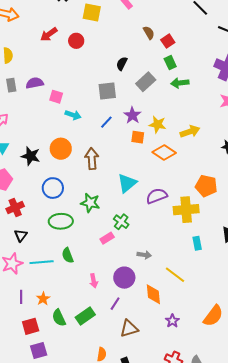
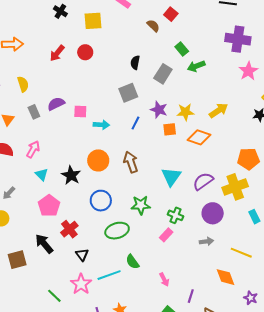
red square: (168, 41) -> (171, 14), moved
black star: (31, 156) -> (71, 175), turned 30
purple circle: (124, 278) -> (213, 213), moved

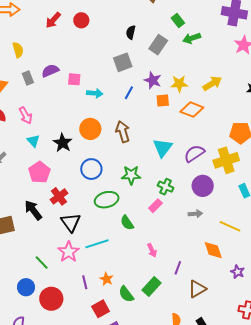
pink arrow: (33, 149) -> (26, 115), turned 120
black triangle: (82, 255) -> (71, 222), size x1.5
green semicircle: (132, 262) -> (127, 223), moved

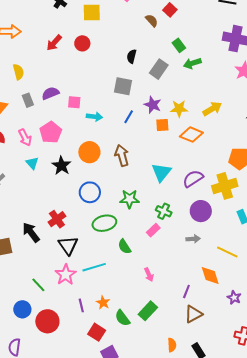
gray square: (123, 62) -> (123, 86), turned 30
pink pentagon: (39, 172) -> (51, 132), moved
purple line: (178, 268) -> (186, 292), moved
red square: (101, 309) -> (97, 332), turned -30

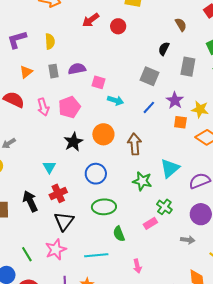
brown semicircle: (152, 21) -> (181, 25), moved
gray rectangle: (159, 69) -> (188, 67), turned -36
cyan triangle: (32, 163) -> (49, 167), moved
green star: (130, 199) -> (142, 181), moved
cyan line: (94, 267) -> (96, 255), moved

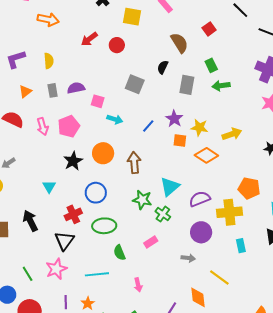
brown semicircle: (181, 25) -> (179, 43), size x1.5
gray square: (150, 76) -> (135, 84), moved
red cross: (58, 193) -> (73, 214), moved
green cross: (164, 207) -> (163, 214), moved

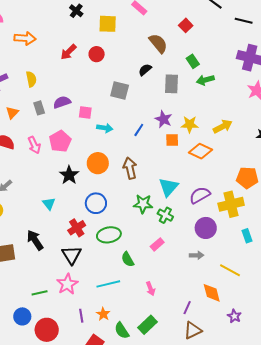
black semicircle: (163, 67) -> (145, 70), turned 32
green line: (28, 274) -> (40, 293), turned -63

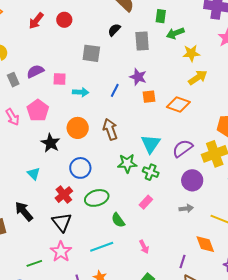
green rectangle: (193, 61) -> (161, 16), turned 48
yellow star: (190, 124) -> (191, 53), moved

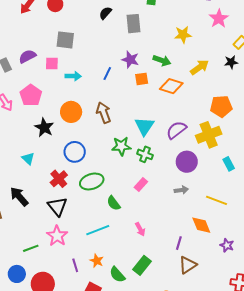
green arrow: (175, 33) -> (162, 60), moved, turned -138
gray square: (91, 53) -> (65, 40), moved
yellow arrow: (198, 78) -> (200, 67), moved

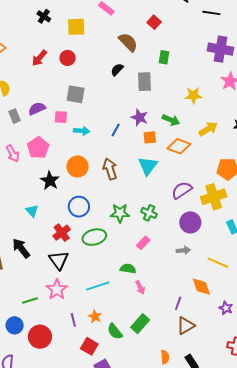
cyan triangle: (144, 126) -> (148, 166), moved
green star: (121, 146) -> (120, 213), moved
green semicircle: (114, 203) -> (128, 269), moved, turned 133

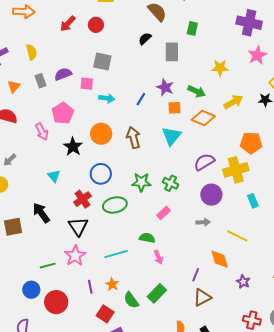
pink arrow: (13, 154) -> (42, 132), moved

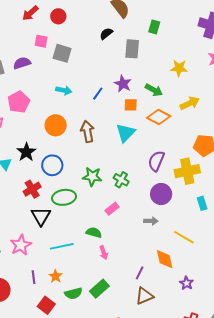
pink square: (87, 84) -> (41, 41), moved
black star: (73, 147) -> (26, 152), moved
purple semicircle: (204, 162) -> (156, 161), turned -40
black triangle: (78, 226) -> (41, 216), moved
green semicircle: (131, 300) -> (73, 293), turned -72

